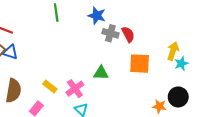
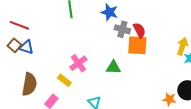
orange square: (140, 64) -> (137, 45), moved
pink cross: (75, 89) -> (78, 63), moved

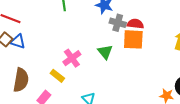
red semicircle: (139, 30) -> (135, 24), turned -56
green triangle: (113, 67) -> (105, 52), moved, turned 49

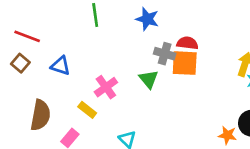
gray cross: (118, 23) -> (165, 54), moved
blue triangle: (18, 41) -> (60, 66), moved

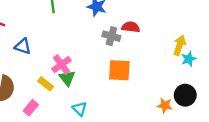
orange square: (185, 63) -> (119, 70), moved
green triangle: (149, 79) -> (67, 78), moved

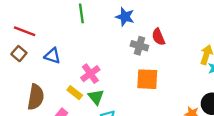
red semicircle: (131, 27) -> (158, 37), turned -120
green triangle: (67, 78) -> (96, 97), moved

